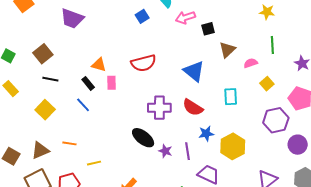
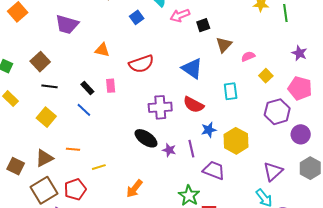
green line: (272, 45) -> (285, 13), moved
orange triangle: (99, 65) -> (102, 50), moved

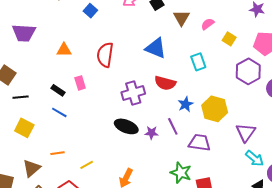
red semicircle: (141, 64) -> (105, 55), turned 130
purple triangle: (273, 171) -> (246, 132), moved

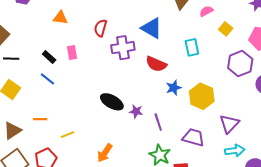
red semicircle: (105, 55) -> (101, 28), size x0.7
purple cross: (133, 93) -> (123, 48), moved
purple line: (173, 126) -> (158, 122), moved
purple trapezoid: (200, 143) -> (193, 137), moved
cyan arrow: (255, 158) -> (235, 151), turned -54

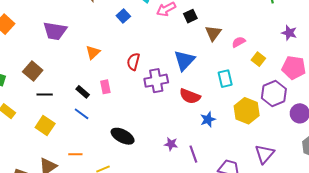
orange triangle: (60, 18) -> (93, 52), turned -49
blue triangle: (152, 28) -> (184, 60), turned 45
yellow hexagon: (202, 96) -> (247, 111), moved
black ellipse: (112, 102) -> (123, 136), moved

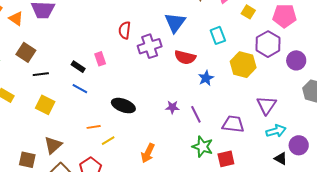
orange triangle: (93, 52) -> (16, 19), moved, turned -35
orange line: (75, 154) -> (94, 127), moved

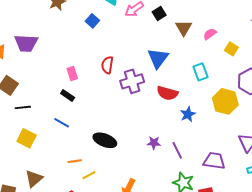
pink rectangle: (100, 59) -> (72, 73), moved
black rectangle: (78, 67) -> (68, 95), moved

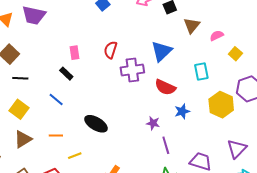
purple star: (154, 143) -> (153, 123), moved
orange line: (75, 161) -> (56, 135), moved
brown triangle: (34, 179) -> (23, 139), moved

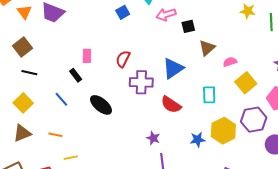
yellow square: (235, 54) -> (246, 83), size x1.5
blue star: (182, 111) -> (198, 140), moved
black ellipse: (96, 124) -> (101, 105), moved

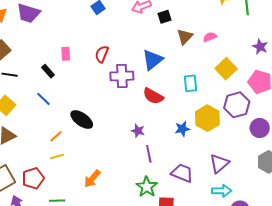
pink semicircle: (230, 62) -> (210, 37), moved
black rectangle: (76, 75) -> (48, 71), moved
black ellipse: (101, 105) -> (82, 120), moved
orange line: (55, 135) -> (56, 136), moved, turned -48

